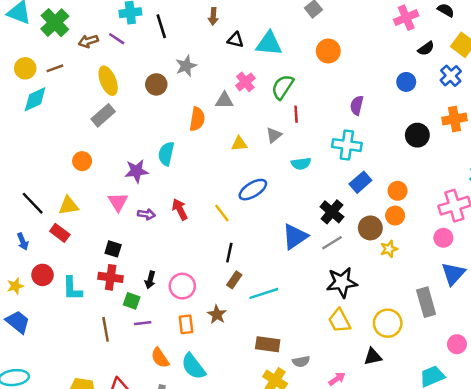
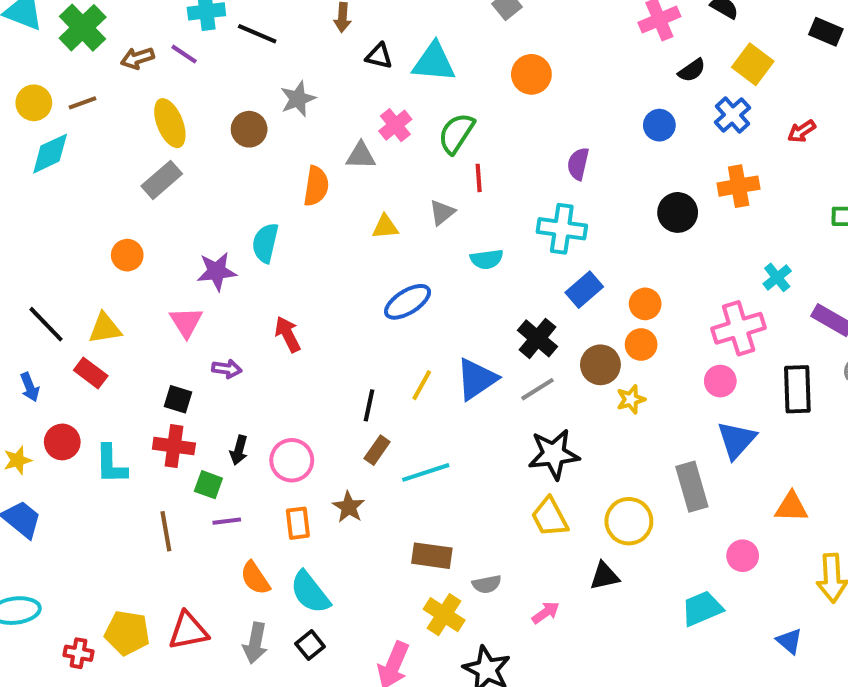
black line: (161, 26) -> (257, 34), turned -50
yellow line: (222, 213) -> (422, 385), moved, turned 66
purple arrow: (146, 214) -> (227, 369), moved

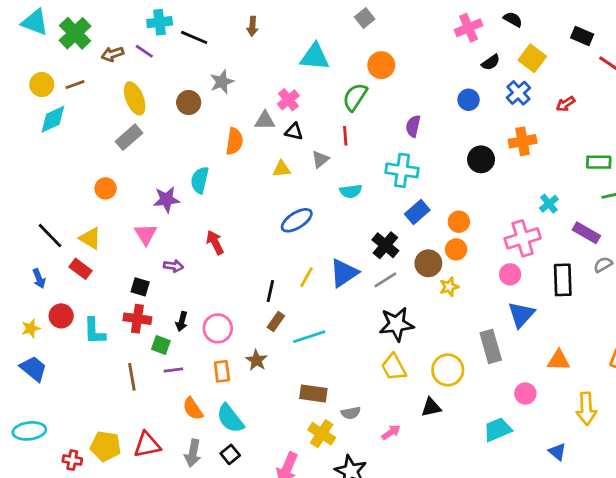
black triangle: (379, 56) -> (294, 132), moved
green semicircle: (456, 133) -> (355, 97), moved
yellow triangle: (105, 328) -> (90, 238), turned 40

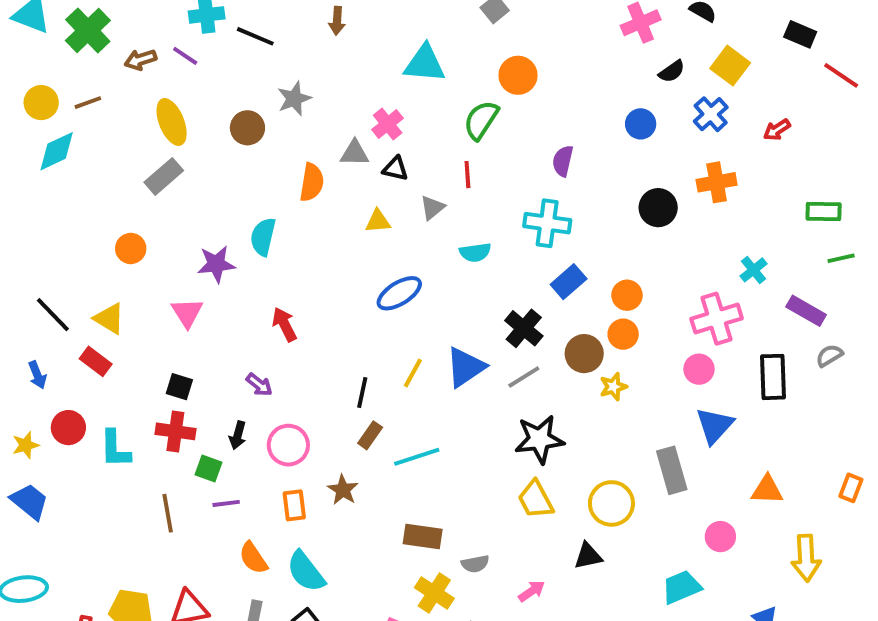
purple arrow: (173, 266) -> (259, 385), moved, turned 30

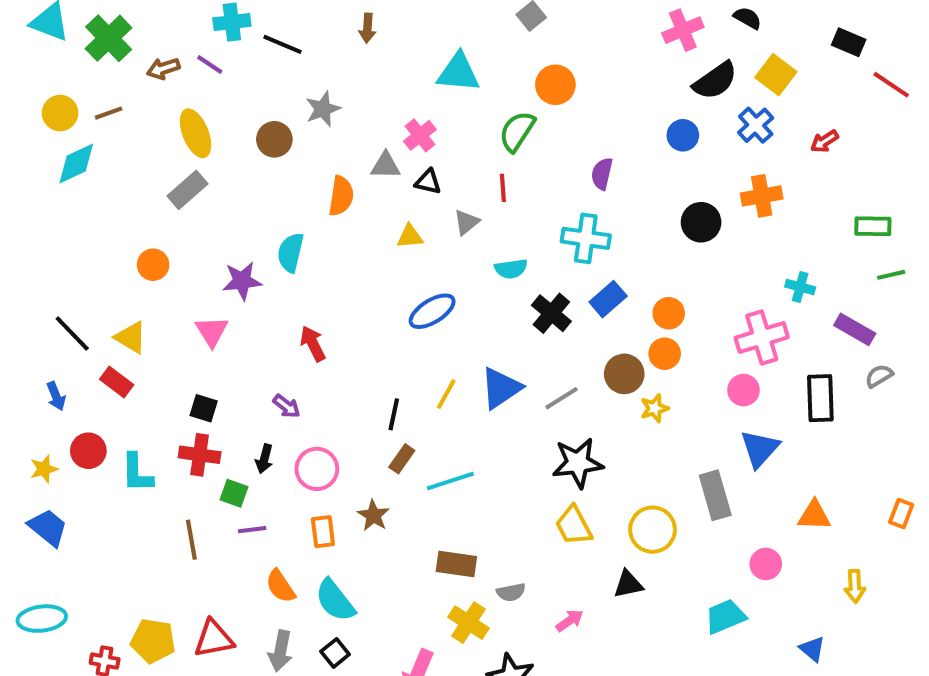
black semicircle: (672, 71) -> (715, 81), size x1.6
cyan cross: (754, 270) -> (800, 287), turned -36
black cross: (524, 328) -> (551, 313), moved
yellow arrow: (806, 558) -> (855, 586), size x0.7

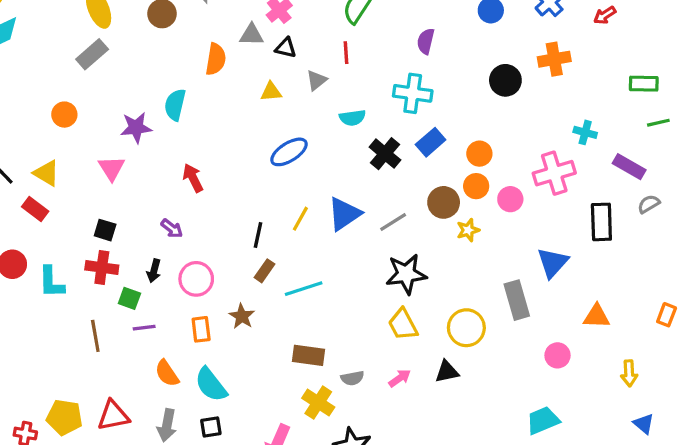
pink circle: (744, 390) -> (510, 199), moved
cyan trapezoid: (725, 617) -> (543, 420), moved
pink arrow: (570, 621) -> (400, 378), moved
blue triangle: (812, 649) -> (644, 424), moved
black square: (335, 653) -> (211, 427), turned 30

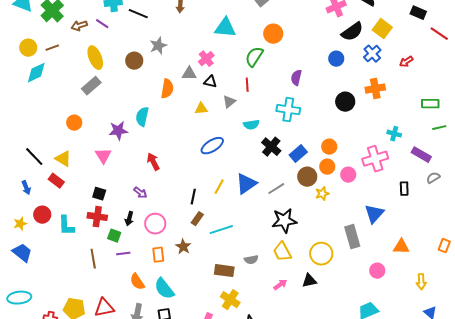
blue rectangle: (431, 142) -> (298, 154), moved
black rectangle: (601, 222) -> (404, 189), size x0.6
gray semicircle: (352, 378) -> (251, 260), moved

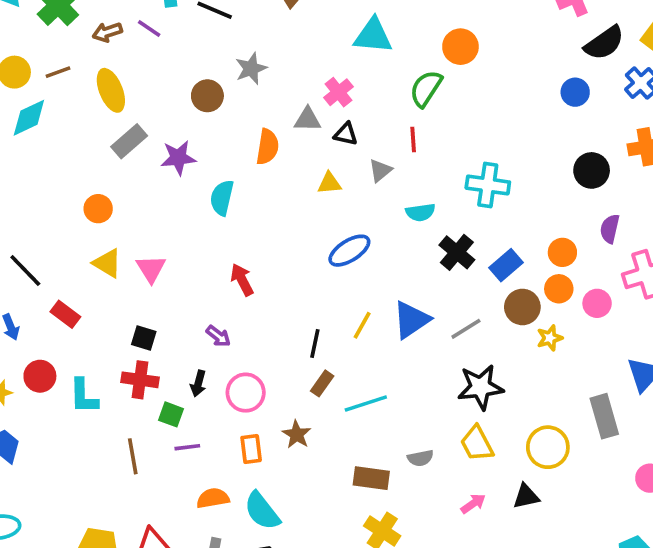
yellow ellipse: (95, 58) -> (111, 90), moved
purple semicircle: (296, 78) -> (610, 229), moved
purple star: (118, 131) -> (178, 158), moved
yellow triangle: (63, 159) -> (107, 263), moved
orange semicircle: (137, 282) -> (213, 498), turned 114

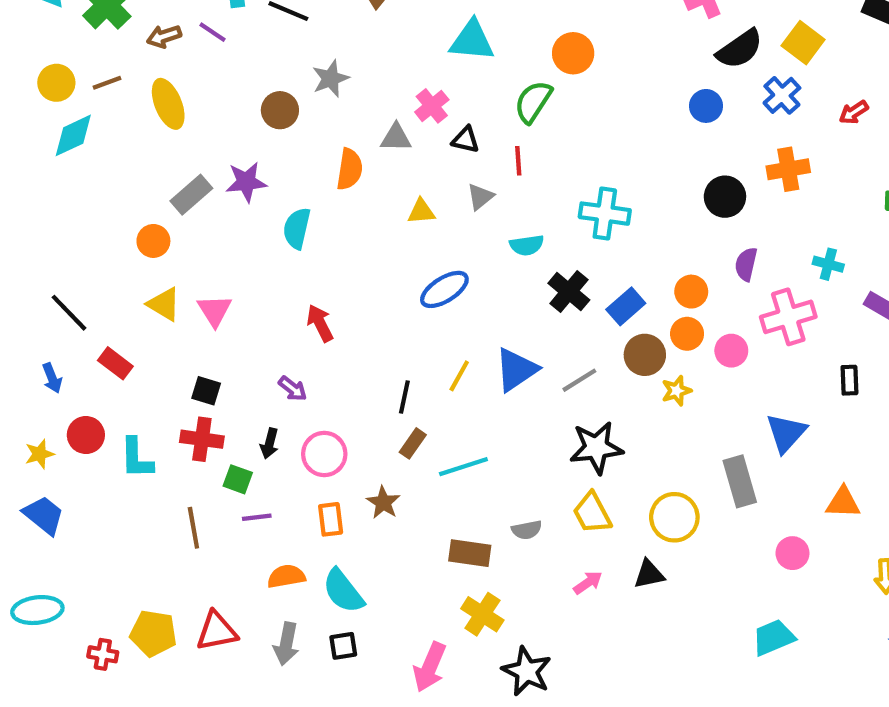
black triangle: (346, 134) -> (466, 140), moved
gray rectangle: (129, 141) -> (191, 195), moved

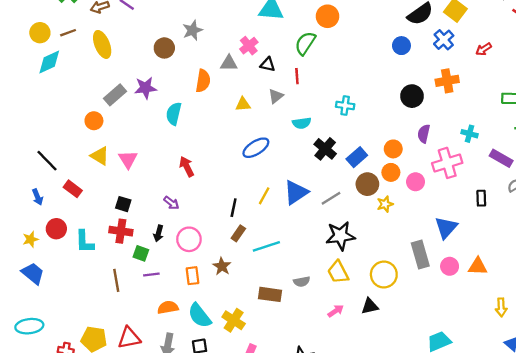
cyan cross: (605, 214) -> (345, 105), size x0.7
pink circle: (792, 553) -> (450, 266), moved
yellow cross: (482, 614) -> (234, 320), moved

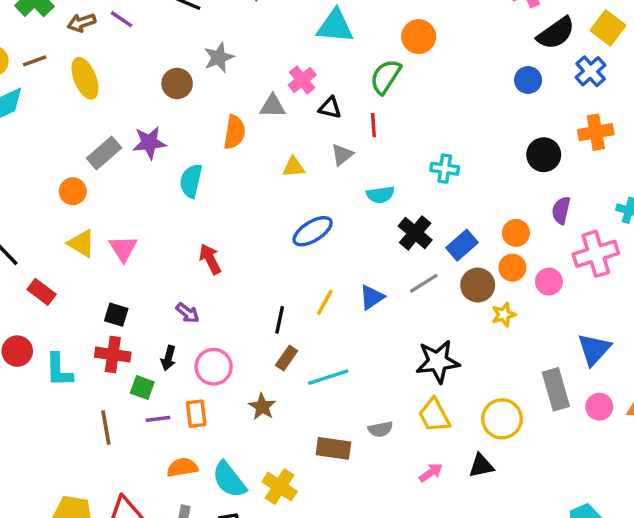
blue triangle: (296, 192) -> (372, 297), size x0.7
gray line: (331, 198) -> (424, 283), moved
orange rectangle: (193, 276) -> (196, 414), moved

